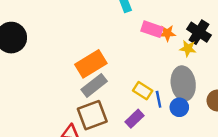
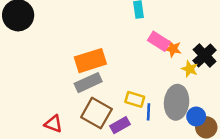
yellow rectangle: (143, 91) -> (135, 99), turned -30
blue circle: (179, 107) -> (196, 116), moved
brown square: (92, 115) -> (96, 113), moved, turned 36

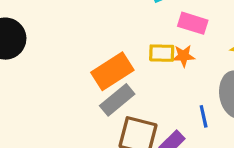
orange star: (173, 49) -> (183, 56), moved
yellow rectangle: (135, 99) -> (162, 53), moved

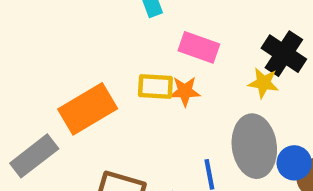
gray rectangle: (117, 100) -> (34, 156), moved

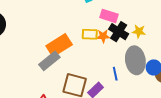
black cross: (284, 54) -> (119, 32), moved
gray rectangle: (34, 156) -> (49, 61), moved

